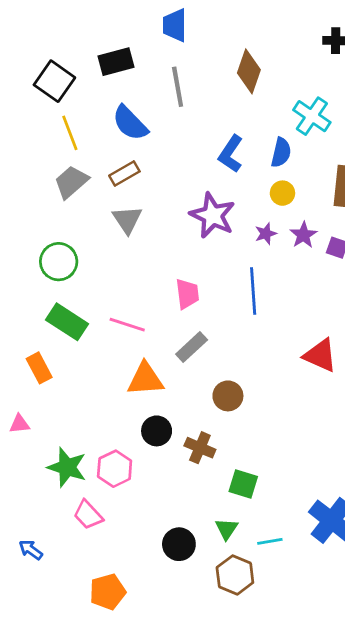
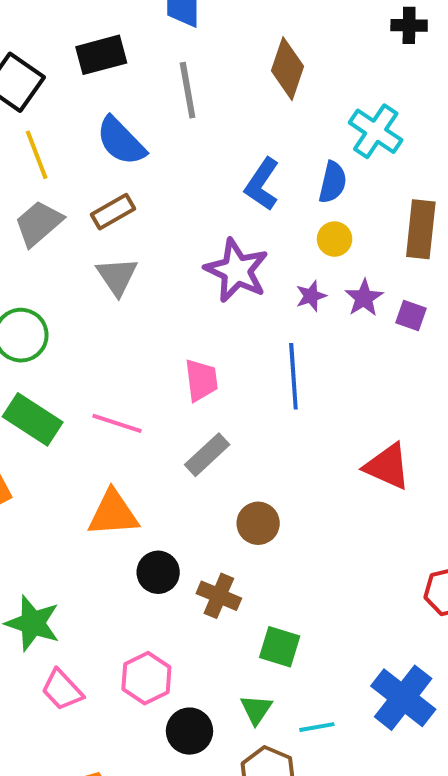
orange triangle: (145, 379) -> (113, 513), moved
pink hexagon: (115, 469) -> (146, 678), moved

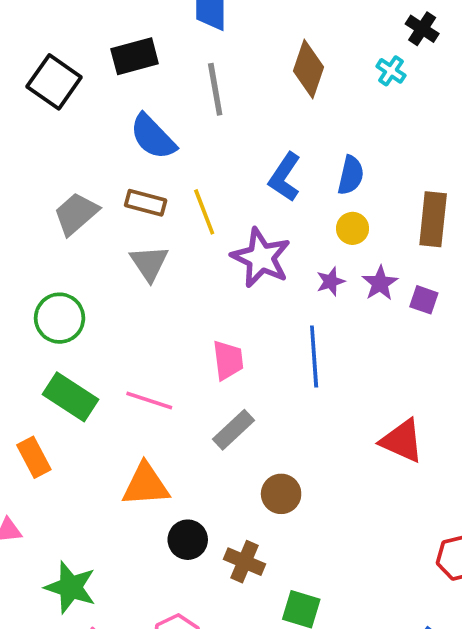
black cross: (409, 25) -> (422, 29), turned 32
cyan cross: (376, 131) -> (391, 71), moved, size x0.6
yellow line: (37, 155) -> (204, 212), moved
brown rectangle: (113, 212) -> (146, 203), turned 45

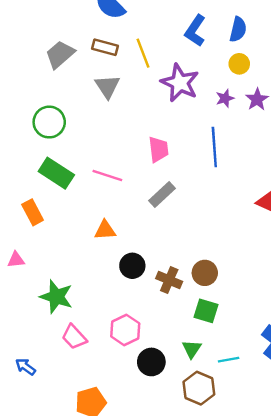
orange triangle: (146, 485) -> (105, 230), size x0.7
brown circle: (281, 494) -> (205, 273), moved

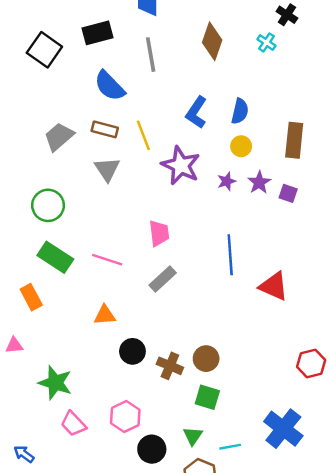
blue line: (214, 147) -> (230, 255), moved

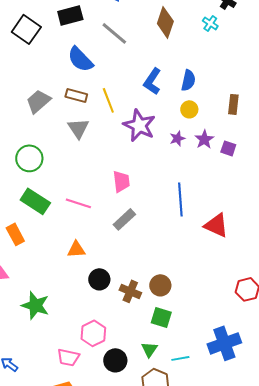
gray line: (151, 55) -> (114, 33), turned -40
brown rectangle: (294, 140) -> (233, 104), size x0.7
pink trapezoid: (73, 424) -> (68, 357), moved, turned -35
blue cross: (283, 429) -> (224, 343), turned 32

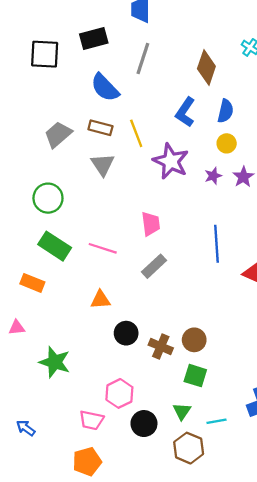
brown diamond: (165, 22) -> (206, 68), moved
black square: (26, 29) -> (45, 54), turned -32
gray line: (114, 33) -> (143, 59), turned 68
orange rectangle: (15, 234) -> (32, 283), turned -40

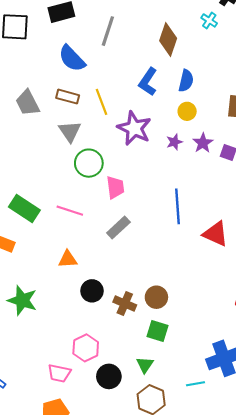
gray trapezoid: (58, 134) -> (28, 103), turned -76
green circle: (48, 198) -> (89, 163), moved
green star: (55, 362) -> (22, 300), moved
cyan line: (217, 421) -> (195, 384), moved

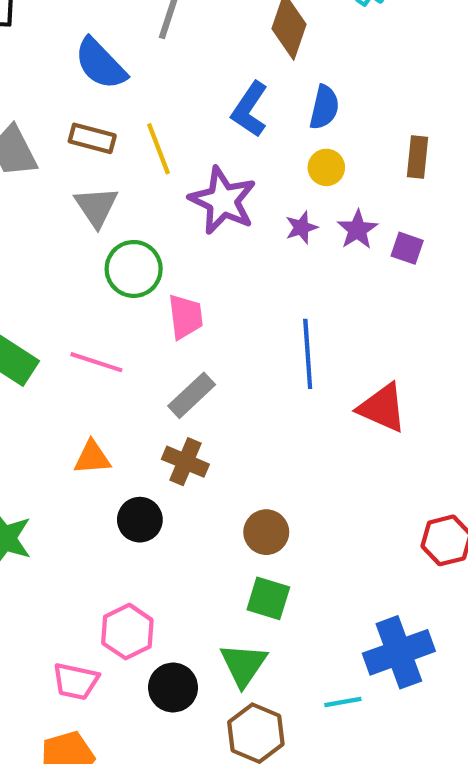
brown cross: (125, 304) -> (185, 462), moved
green triangle: (145, 365) -> (243, 665), size x1.4

